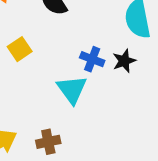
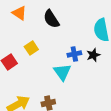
blue cross: (92, 59) -> (74, 54), turned -32

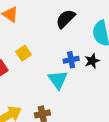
black semicircle: (51, 19) -> (66, 19), moved, turned 78

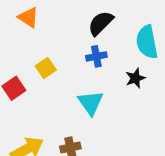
blue cross: (71, 60) -> (96, 56), moved

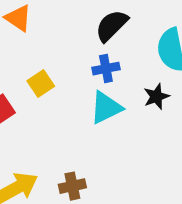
cyan triangle: (91, 103) -> (106, 108), moved, turned 40

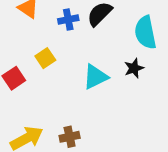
blue cross: (106, 69) -> (68, 20), moved

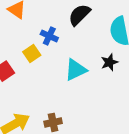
blue cross: (68, 20) -> (49, 36), moved, turned 36

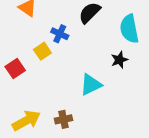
cyan triangle: (76, 70) -> (91, 85), moved

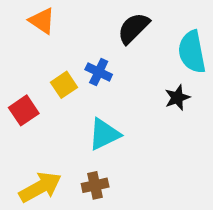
blue cross: (60, 34) -> (99, 72), moved
cyan triangle: (91, 85) -> (104, 134), moved

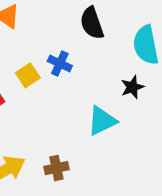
black semicircle: (133, 28) -> (92, 23), turned -64
cyan triangle: (104, 134) -> (102, 121), moved

